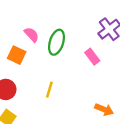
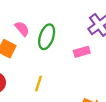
pink rectangle: (92, 57) -> (82, 52), turned -70

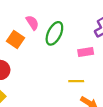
yellow line: (39, 84) -> (76, 81), moved, turned 64

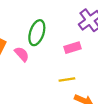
pink semicircle: (32, 23) -> (22, 54), moved

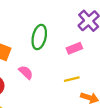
pink semicircle: (22, 54) -> (26, 72), moved

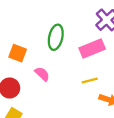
pink rectangle: (74, 48) -> (92, 49), size x1.5

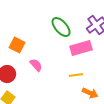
green ellipse: (56, 37) -> (61, 27), moved, turned -60

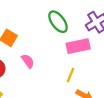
yellow line: (76, 75) -> (71, 75), turned -64

